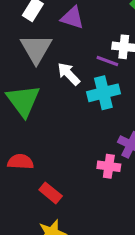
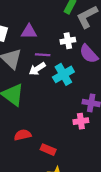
purple line: (107, 61) -> (43, 55), moved
white arrow: (69, 74) -> (37, 69), turned -63

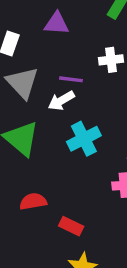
purple triangle: (29, 32) -> (57, 23), moved
cyan cross: (63, 74) -> (84, 139), moved

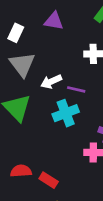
purple line: (71, 79) -> (76, 89), moved
red semicircle: (33, 201) -> (21, 171), moved

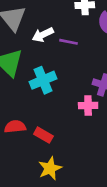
cyan cross: (66, 113) -> (43, 80), moved

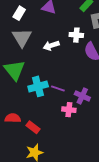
white arrow: (43, 35) -> (51, 46), moved
purple line: (69, 42) -> (58, 88), moved

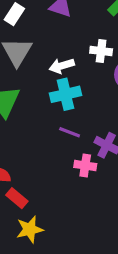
cyan cross: (38, 86) -> (66, 94), moved
red rectangle: (33, 127) -> (17, 198), moved

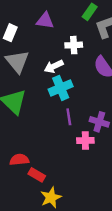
white cross: (101, 51) -> (74, 45), moved
purple line: (70, 132) -> (69, 117), turned 70

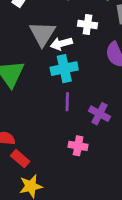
gray triangle: (17, 62) -> (42, 34), moved
pink cross: (85, 141) -> (78, 146), moved

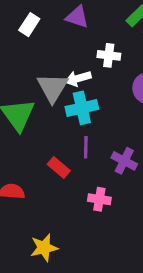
gray triangle: (42, 34) -> (53, 88), moved
red rectangle: (20, 159) -> (59, 168), moved

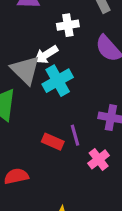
purple line: (86, 147) -> (75, 135), moved
pink cross: (99, 199) -> (99, 159), turned -30

